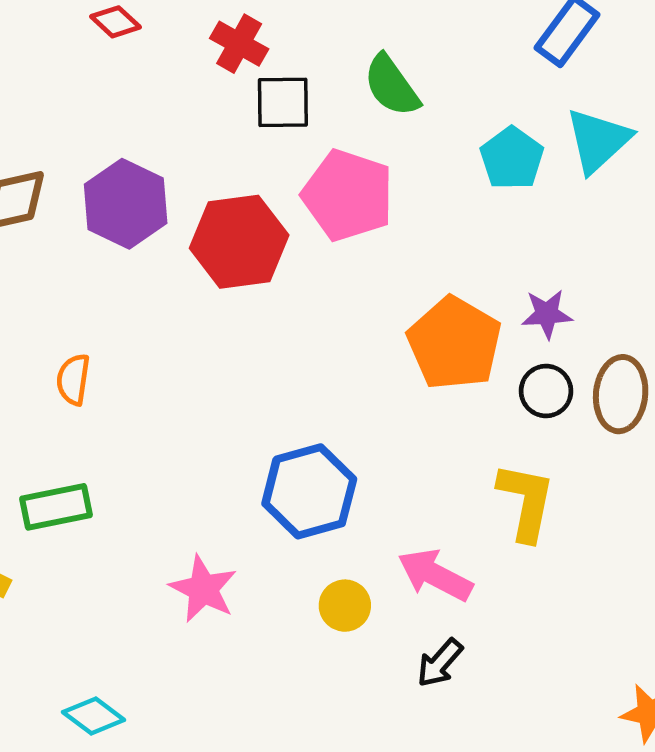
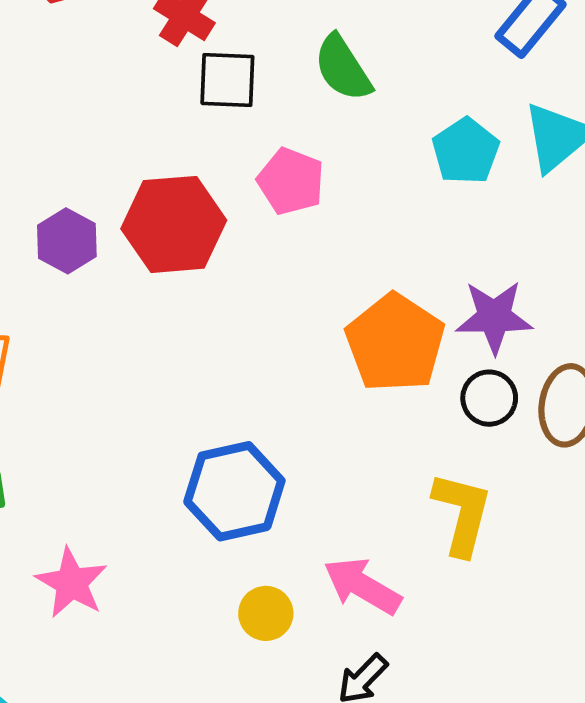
pink pentagon: (348, 195) -> (291, 181), size x0.7
purple hexagon: (126, 204) -> (67, 241), moved, size x0.7
purple star: (547, 314) -> (494, 317), size x1.4
pink star: (203, 589) -> (72, 583), moved

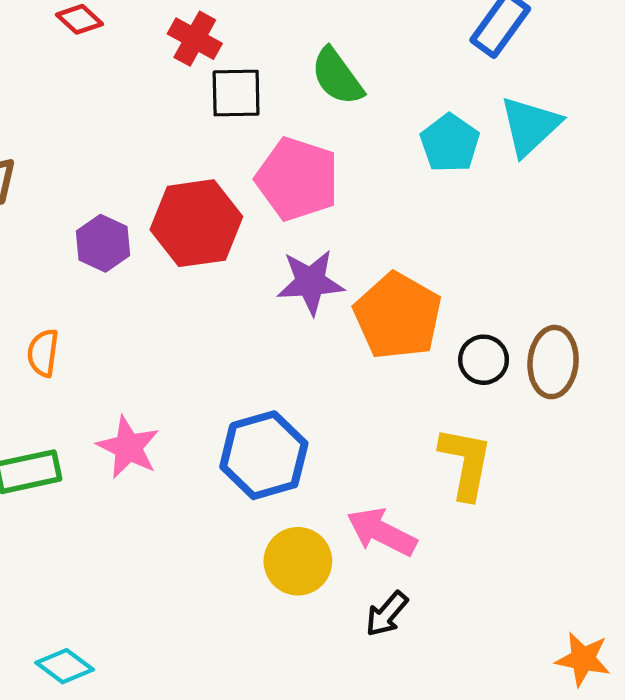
pink pentagon: (291, 181) -> (297, 179), size x1.4
purple star: (494, 317) -> (310, 282), moved
pink star: (72, 583) -> (128, 447), moved
yellow circle: (266, 613) -> (298, 561), size x1.4

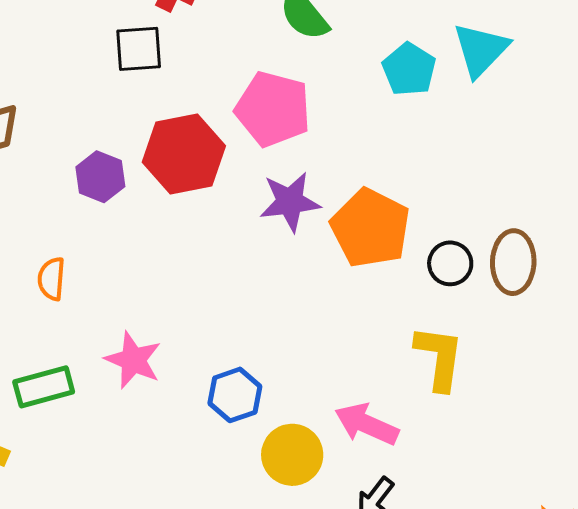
black square: (236, 93) -> (139, 49), moved
blue hexagon: (264, 455) -> (235, 395), moved, size x0.7

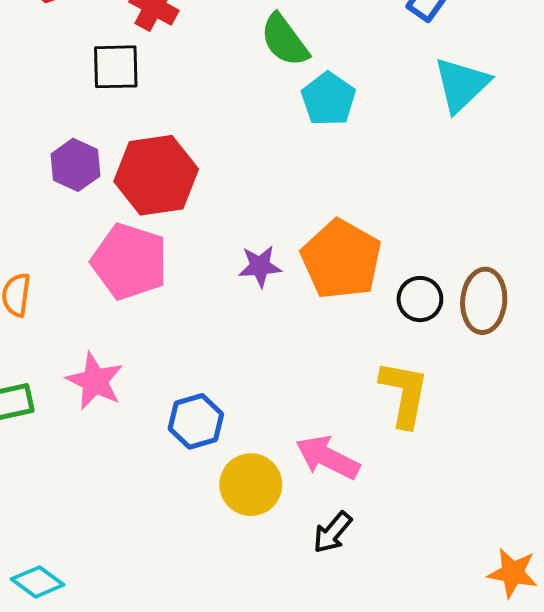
cyan pentagon: (409, 69) -> (328, 99), moved
pink pentagon: (273, 109) -> (129, 262), moved
purple hexagon: (100, 177) -> (76, 165), moved
purple star: (290, 202) -> (260, 266), moved, size x0.7

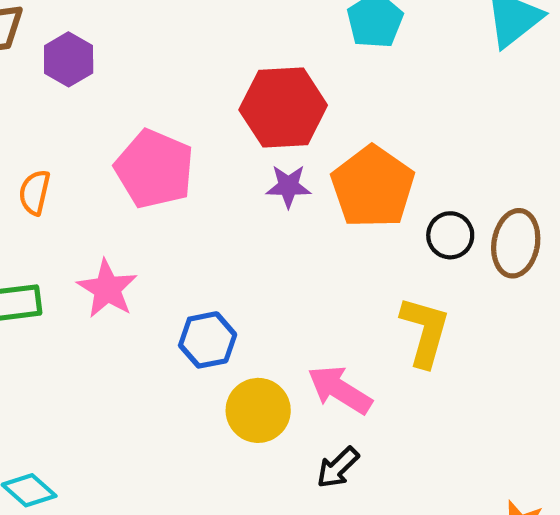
purple hexagon: (76, 165) -> (69, 59), moved
red hexagon: (156, 175) -> (283, 108), moved

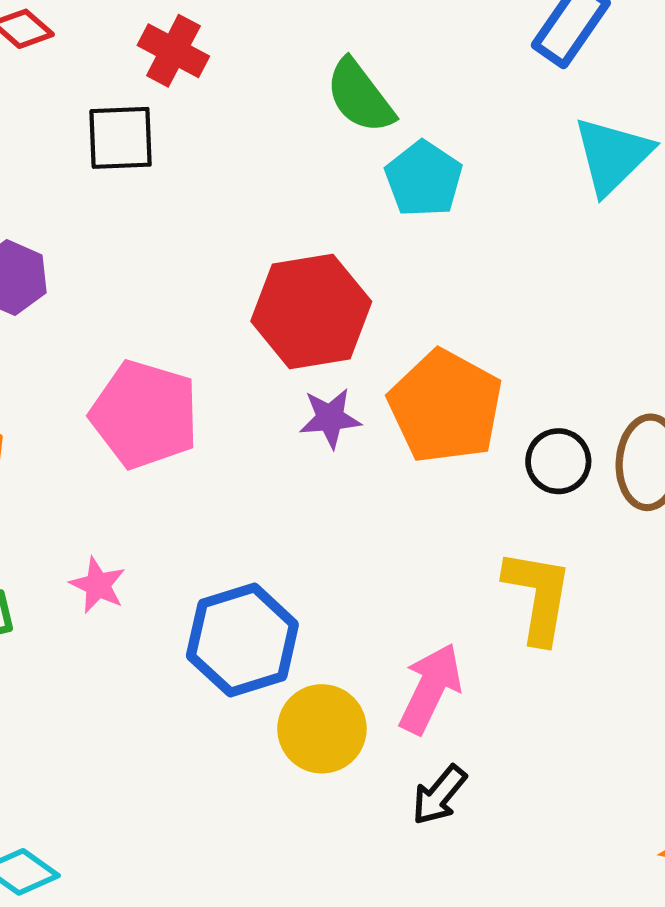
pink star: (107, 289) -> (98, 585), size x0.7
blue hexagon: (208, 340) -> (242, 640), size x1.4
pink arrow: (340, 390) -> (430, 688), turned 90

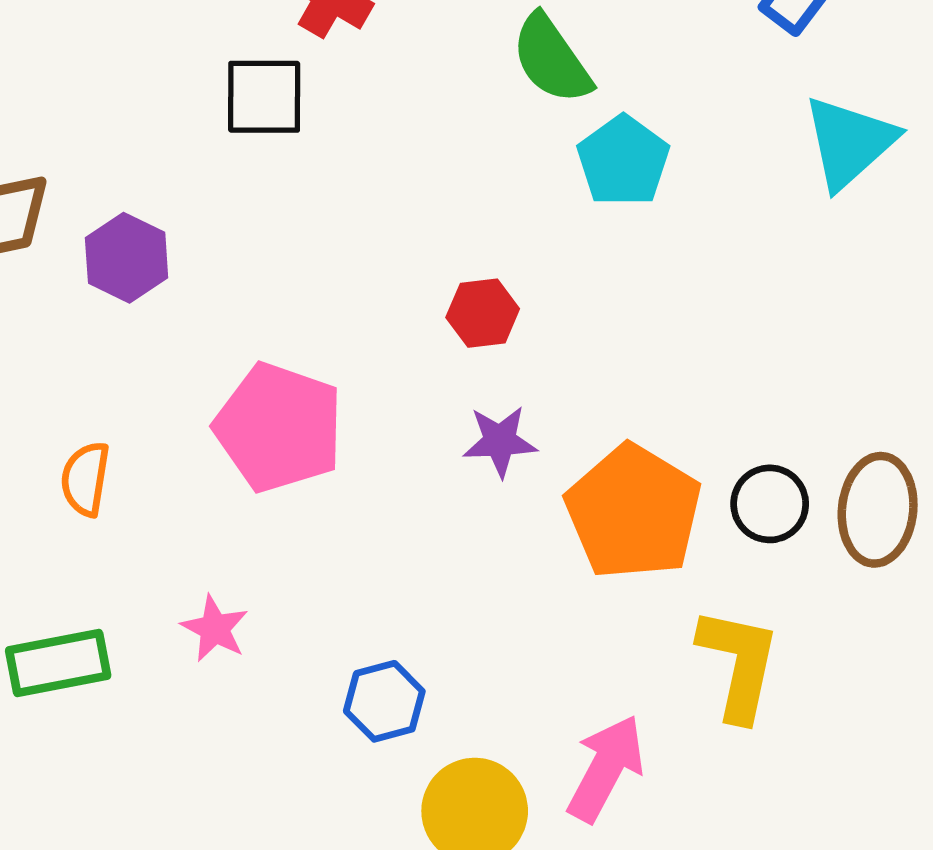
red hexagon: (311, 311) -> (483, 313), size x0.5
orange pentagon: (445, 407) -> (633, 512), moved
blue hexagon: (242, 640) -> (384, 701), size x0.6

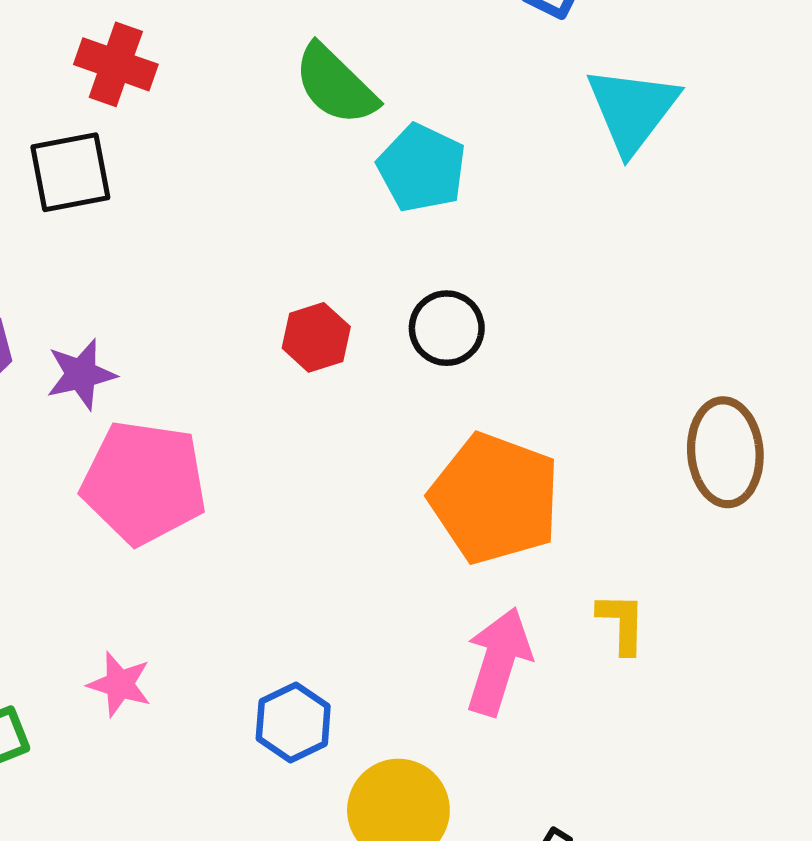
purple star: (500, 441) -> (81, 374), moved
black circle: (770, 504) -> (447, 328), moved
yellow L-shape: (739, 664) -> (622, 623), size x0.6
pink arrow: (606, 768) -> (498, 661), moved

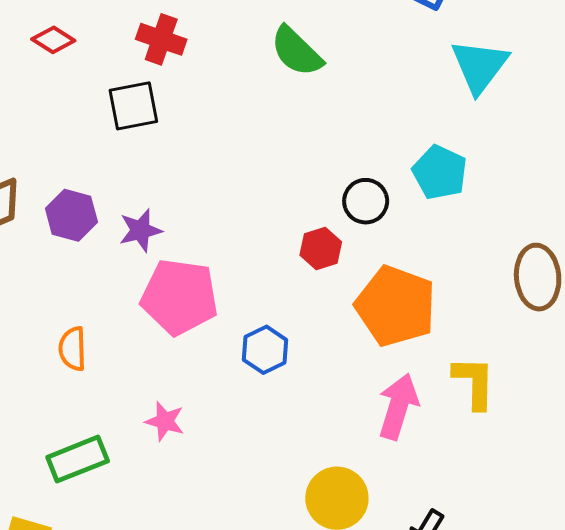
cyan pentagon: (422, 168) -> (440, 172), moved
red hexagon: (316, 337) -> (321, 249), moved
yellow L-shape: (622, 623) -> (474, 382), size x1.4
blue hexagon: (293, 722) -> (265, 350), moved

